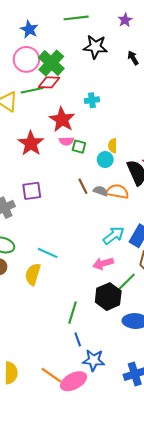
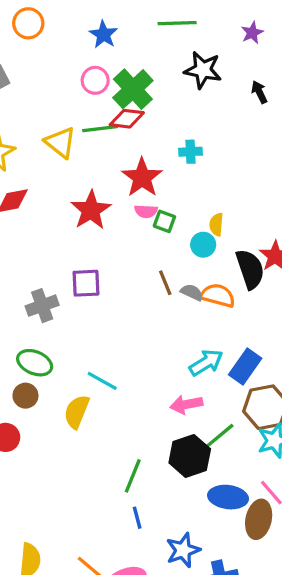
pink circle: (26, 59) -> (95, 80), size x0.7
blue star: (94, 360) -> (183, 550), moved, turned -30

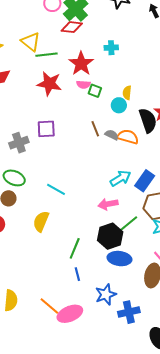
green line: (100, 129) -> (47, 55), moved
red star: (91, 210) -> (49, 84), turned -30
yellow semicircle: (77, 412) -> (41, 221), moved
blue ellipse: (228, 497) -> (119, 259), moved

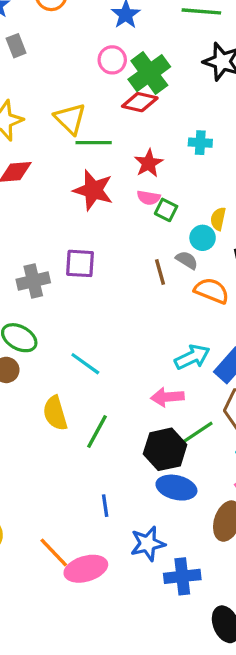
red star: (81, 64) -> (149, 163), size x0.7
gray semicircle: (112, 135) -> (187, 260), moved
yellow semicircle: (41, 221) -> (55, 413), turned -45
green line: (75, 248) -> (97, 431), moved

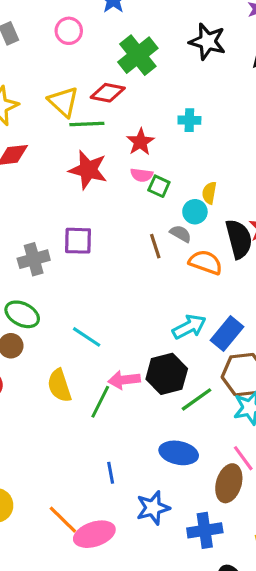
pink circle: (112, 60) -> (69, 31), moved
red diamond: (140, 102) -> (108, 93), moved
pink arrow: (167, 397) -> (124, 380), moved
black hexagon: (165, 449) -> (167, 374), moved
blue cross: (182, 576) -> (205, 530), moved

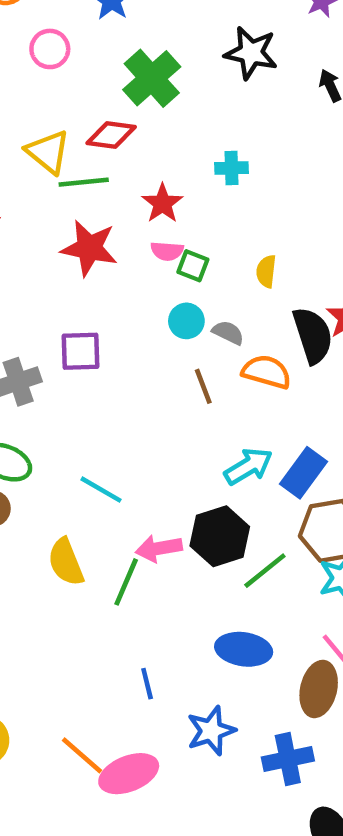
cyan circle: (195, 212) -> (186, 321), moved
brown line: (155, 246) -> (203, 386), moved

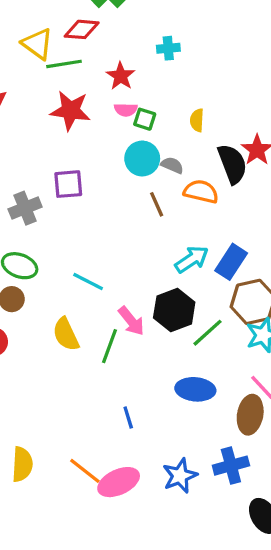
cyan circle: (186, 321) -> (142, 159), size x1.4
pink arrow: (159, 548) -> (131, 321), turned -116
blue star: (211, 731) -> (180, 476), moved

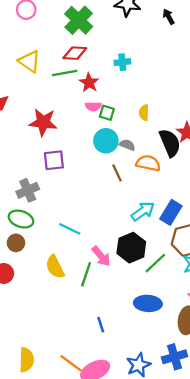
red diamond: (82, 29) -> (75, 53), moved
green line: (64, 64) -> (65, 73), moved
red star: (70, 111) -> (43, 122), moved
gray cross: (25, 208) -> (28, 190), moved

